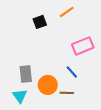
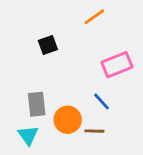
black square: (40, 22) -> (48, 45), moved

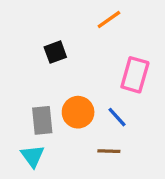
pink rectangle: (117, 65) -> (135, 75), turned -52
orange circle: (68, 120) -> (78, 112), moved

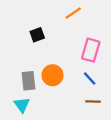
blue line: (117, 117) -> (90, 79), moved
brown line: (109, 151) -> (93, 102), moved

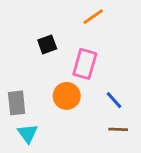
pink rectangle: (91, 50) -> (85, 64), moved
gray rectangle: (28, 81) -> (17, 103), moved

